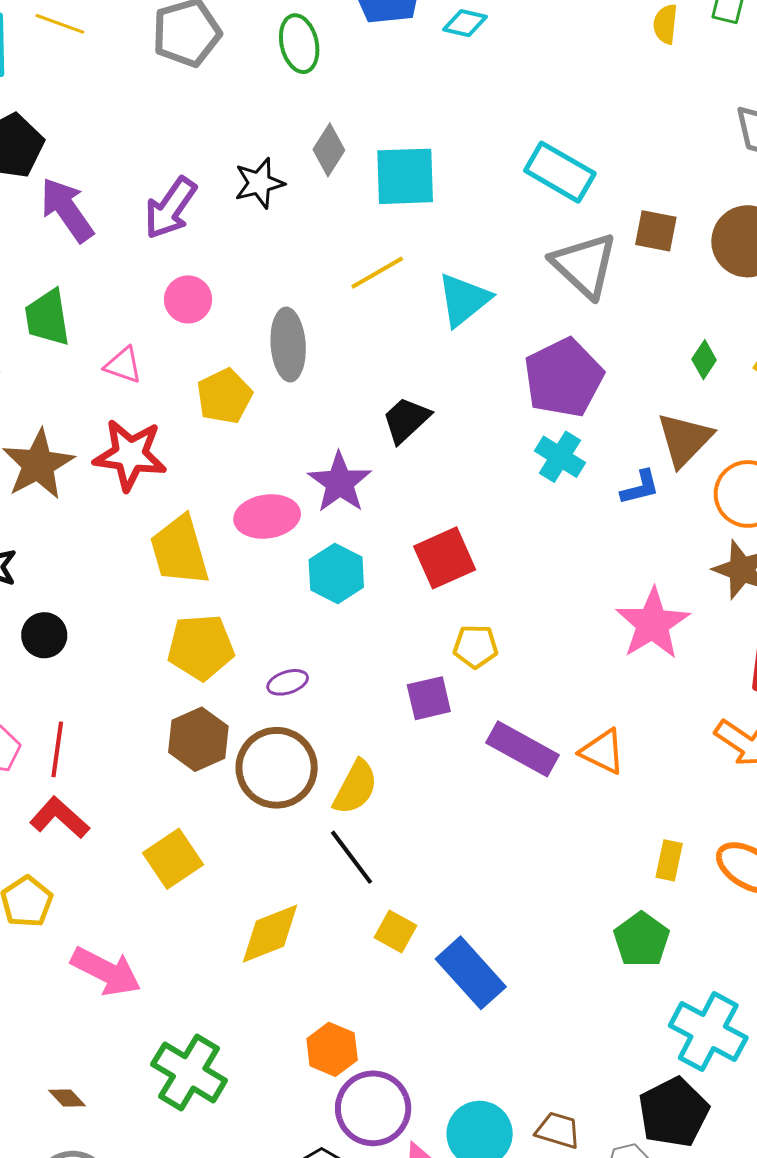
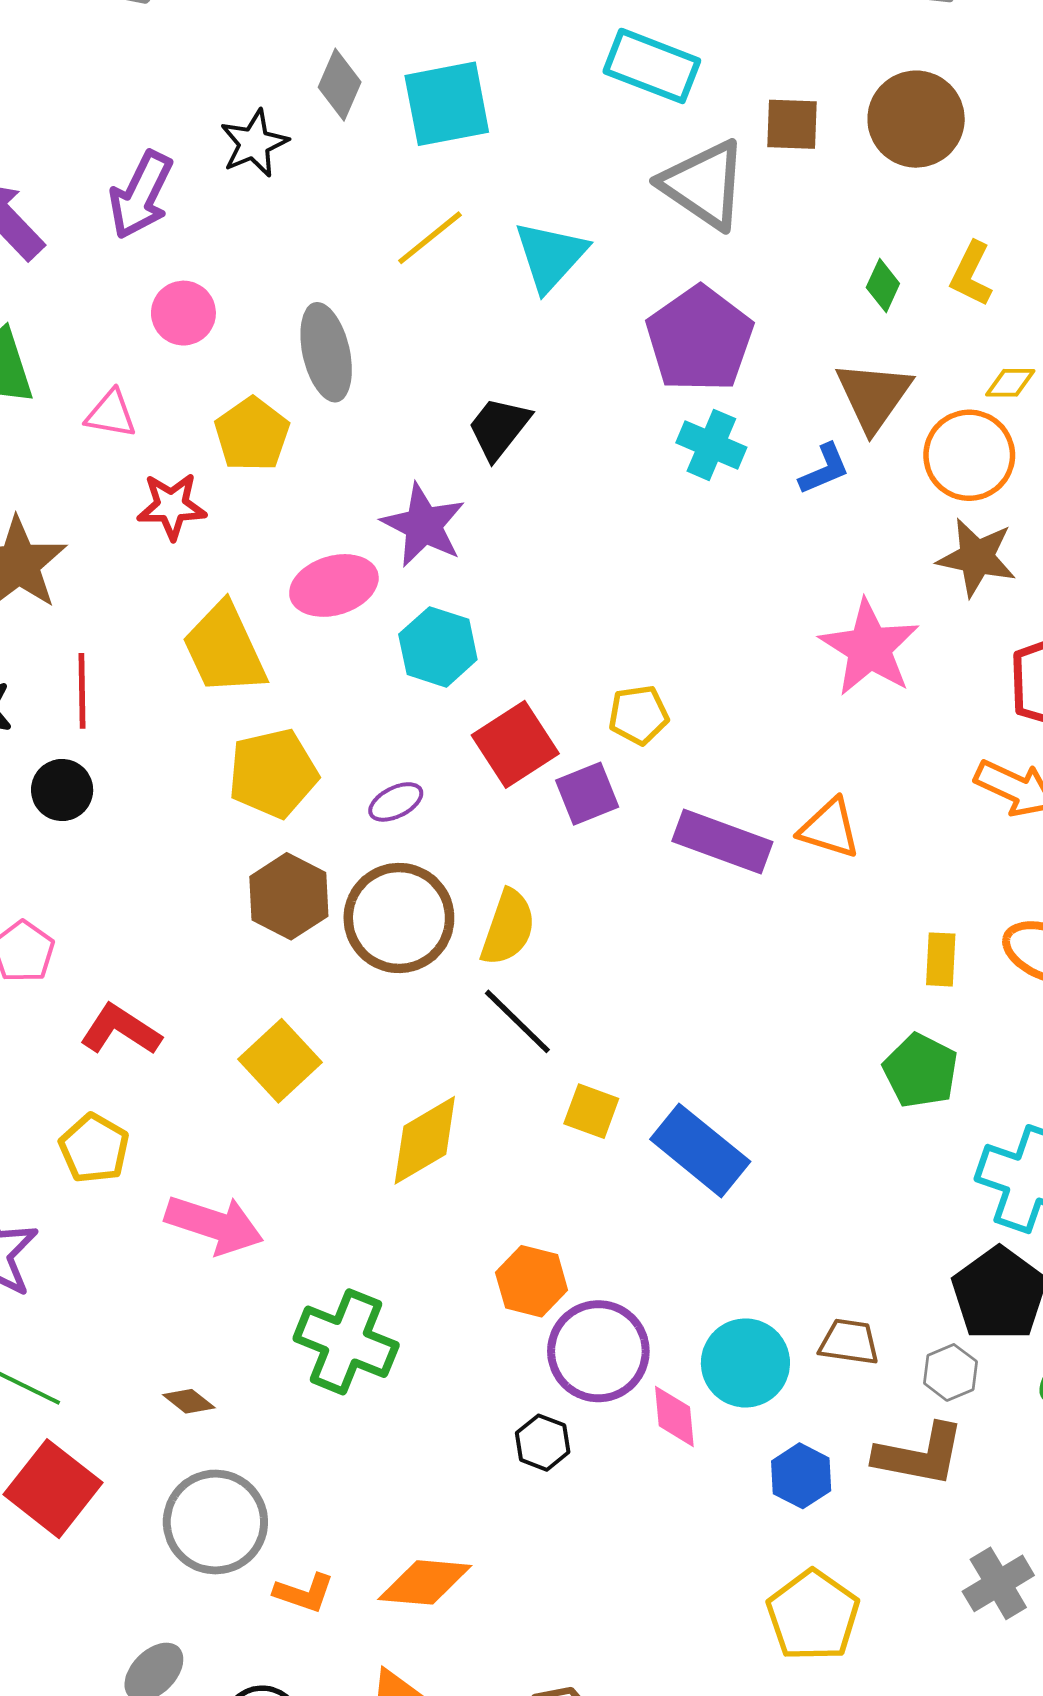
red star: (130, 455) -> (172, 506), moved, size x0.7
red square: (445, 558) -> (515, 744), moved
red line: (57, 749) -> (82, 691), moved

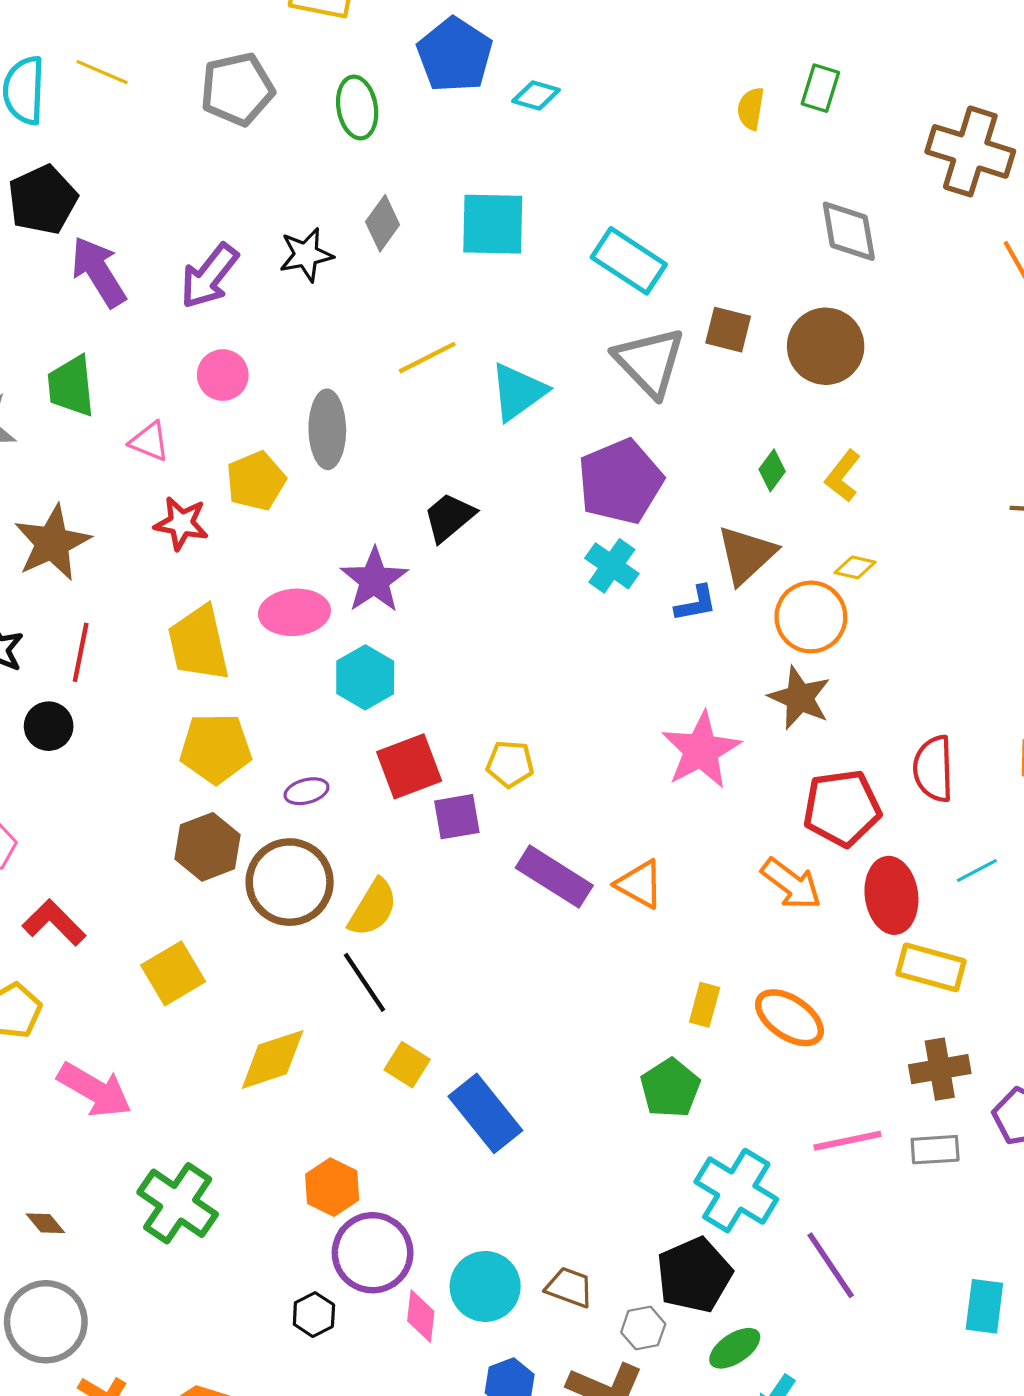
cyan square: (447, 104) -> (493, 224), moved

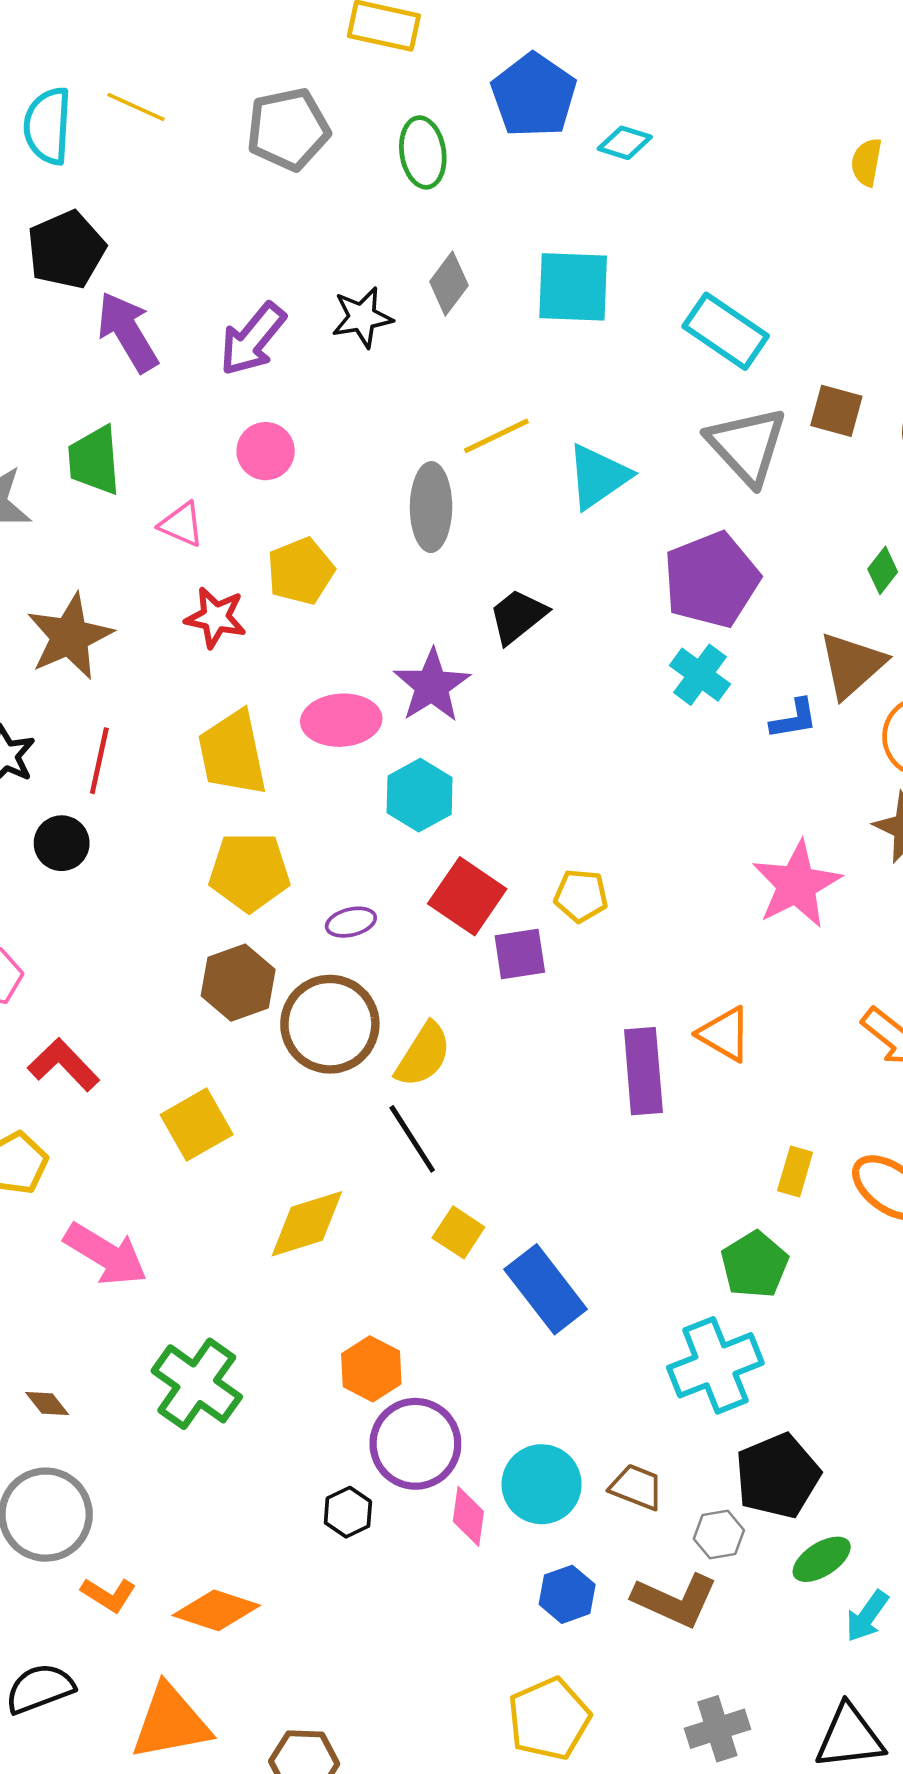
gray ellipse: (327, 429) -> (431, 507), moved
red square: (409, 766) -> (467, 896), turned -36
purple rectangle: (554, 877) -> (643, 1071), moved, turned 52
cyan cross: (736, 1191) -> (715, 1365), moved, turned 36

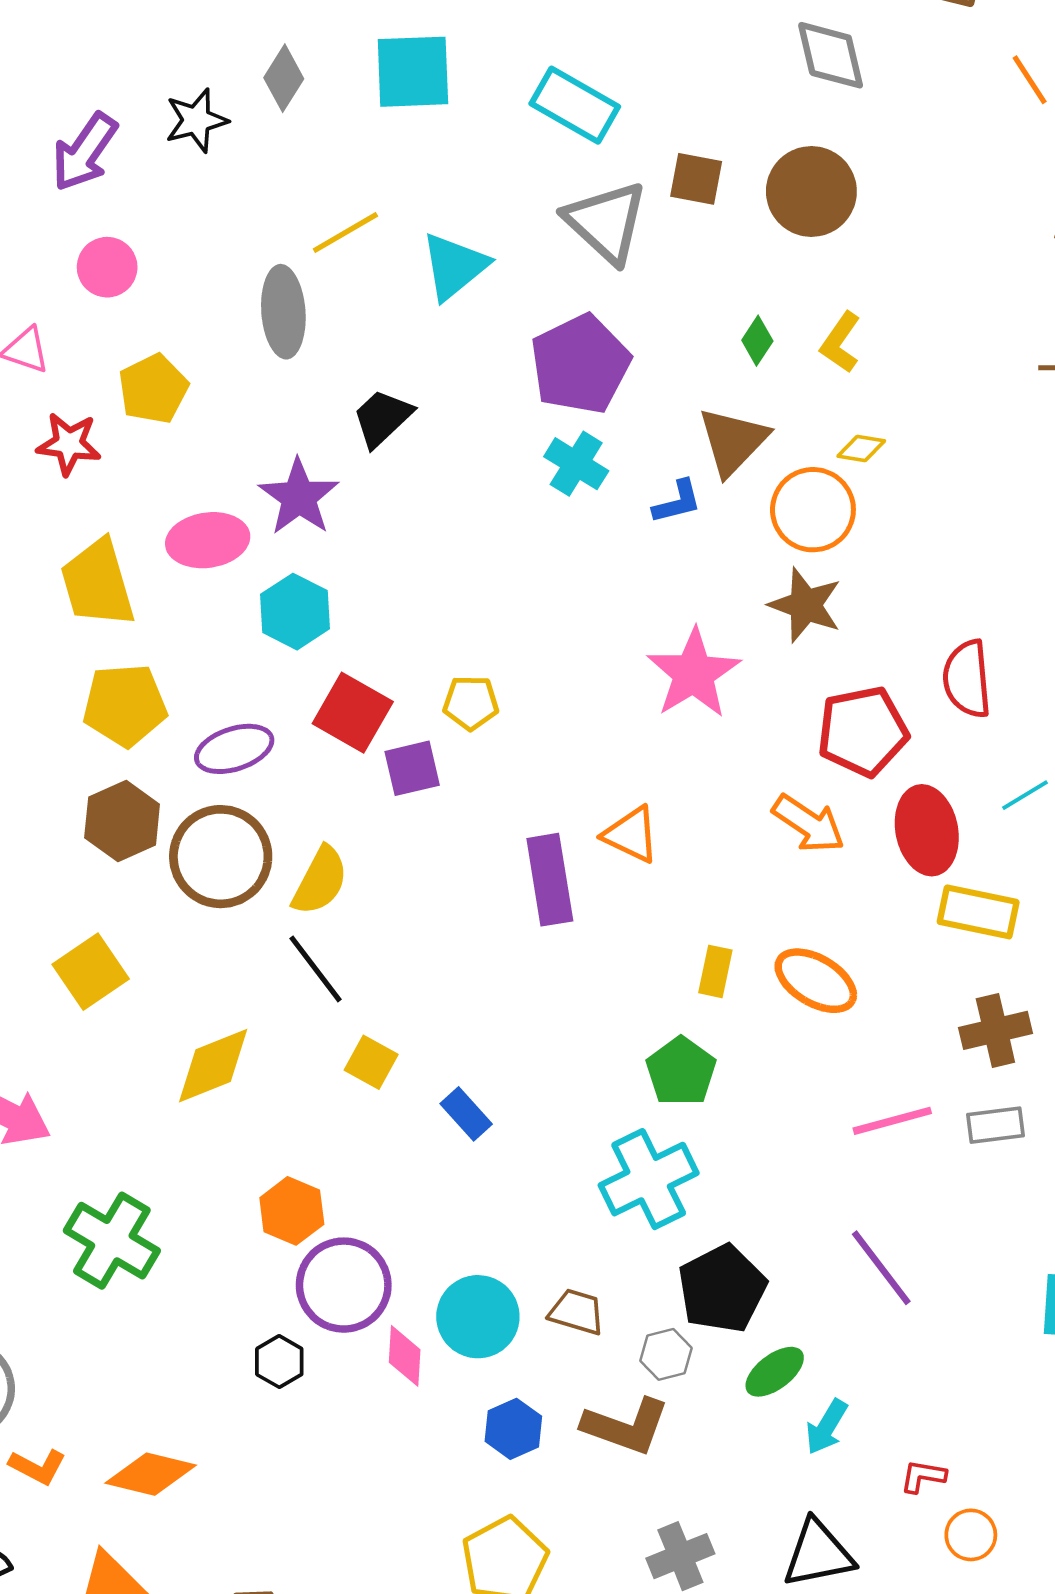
purple ellipse: (351, 922) -> (234, 749), size x1.5
blue rectangle: (546, 1289) -> (466, 1114), size x0.6

